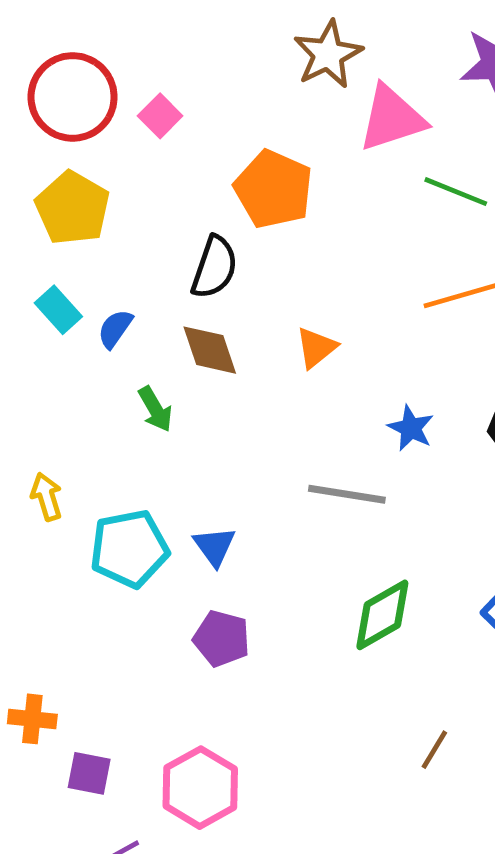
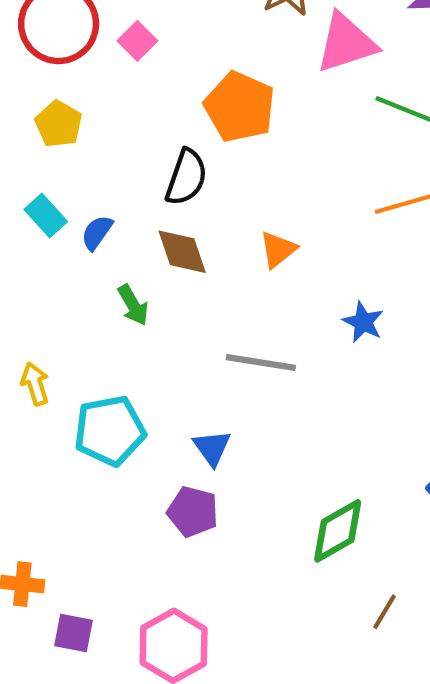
yellow pentagon: (73, 208) -> (59, 124), size x0.7
gray line: (347, 494) -> (261, 363), moved
blue triangle: (214, 546) -> (212, 448), moved
green diamond: (382, 615) -> (338, 531), moved

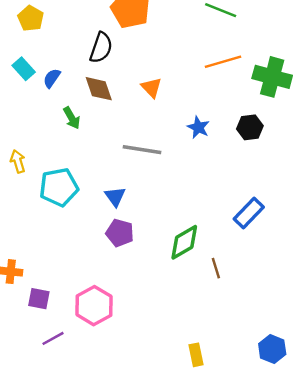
orange triangle: (278, 250) -> (151, 88), turned -35
purple pentagon: (193, 512) -> (120, 233), moved
brown line: (384, 612) -> (216, 268), moved, turned -48

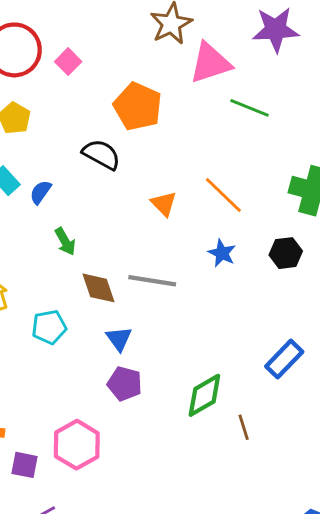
black semicircle: (101, 48) -> (101, 154), turned -80
orange line: (223, 62) -> (223, 195), moved, turned 60
brown diamond: (99, 89) -> (99, 288), moved
cyan pentagon: (59, 187) -> (49, 327), size x0.7
pink hexagon: (94, 306) -> (77, 445), moved

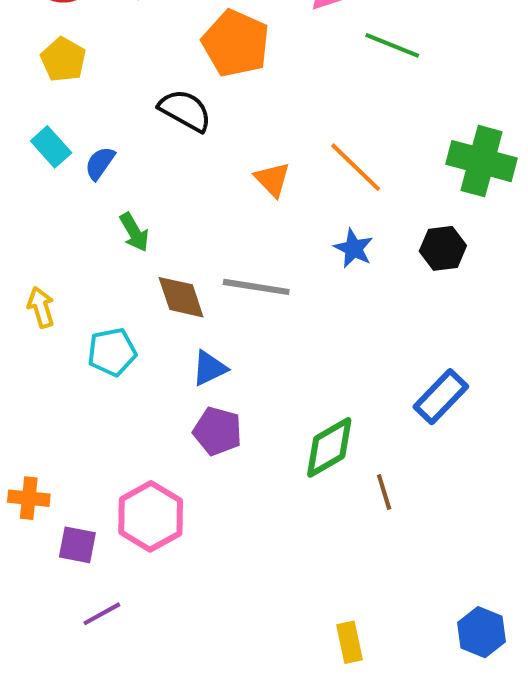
blue triangle: (119, 339) -> (209, 368), turned 40

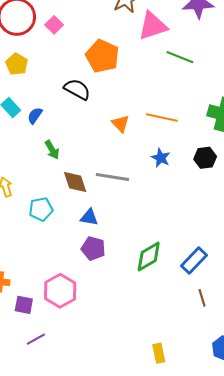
orange line: (356, 167) -> (162, 118), turned -32
blue triangle: (209, 368) -> (89, 217), turned 36
blue rectangle: (441, 397) -> (194, 261), moved
brown line: (384, 492) -> (202, 298), moved

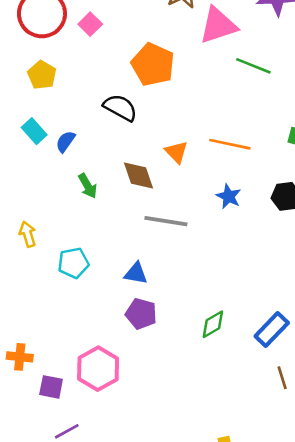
brown diamond: (75, 182) -> (139, 175), moved
green diamond: (149, 257) -> (213, 324), size x0.7

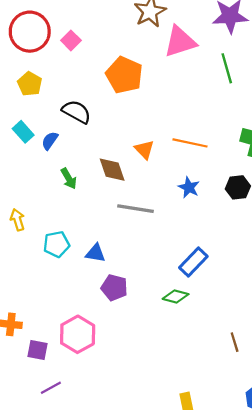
green line: (253, 66) -> (227, 68), moved, turned 52
black semicircle: (120, 108) -> (76, 112), moved
blue triangle: (136, 273) -> (95, 253), moved
green diamond: (213, 324) -> (176, 296), turned 45
blue rectangle: (272, 329) -> (193, 262), moved

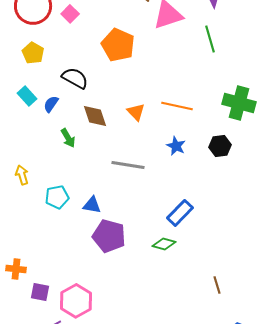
brown diamond: (112, 170) -> (95, 116), moved
purple pentagon: (114, 288) -> (109, 236), size x1.4
pink hexagon: (78, 334) -> (76, 301), moved

